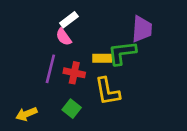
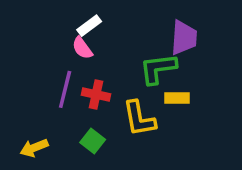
yellow rectangle: (102, 58) -> (177, 98), moved

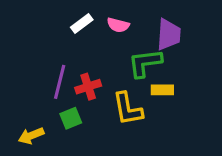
pink semicircle: (82, 48) -> (118, 25), moved, turned -40
red cross: (96, 94) -> (88, 87), turned -30
green square: (93, 141) -> (71, 118), moved, turned 30

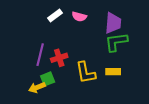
green L-shape: (145, 63) -> (116, 42), moved
yellow rectangle: (162, 90) -> (113, 72), moved
yellow arrow: (31, 136) -> (37, 87), moved

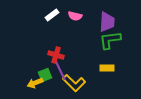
purple line: (40, 55) -> (60, 70), moved, turned -40
red cross: (59, 58) -> (56, 55), turned 35
yellow L-shape: (86, 73) -> (74, 83), moved, turned -35

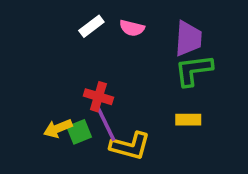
yellow arrow: (35, 83) -> (58, 128), moved
yellow L-shape: (74, 83) -> (130, 146), turned -30

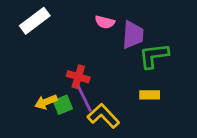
white rectangle: (91, 26) -> (35, 21), moved, size x1.5
purple trapezoid: (188, 39) -> (133, 35), moved
yellow L-shape: (130, 146) -> (103, 116), turned -148

